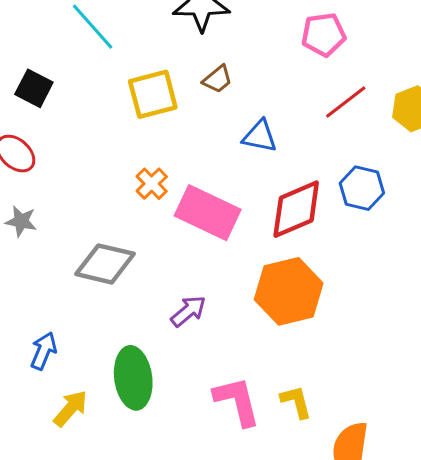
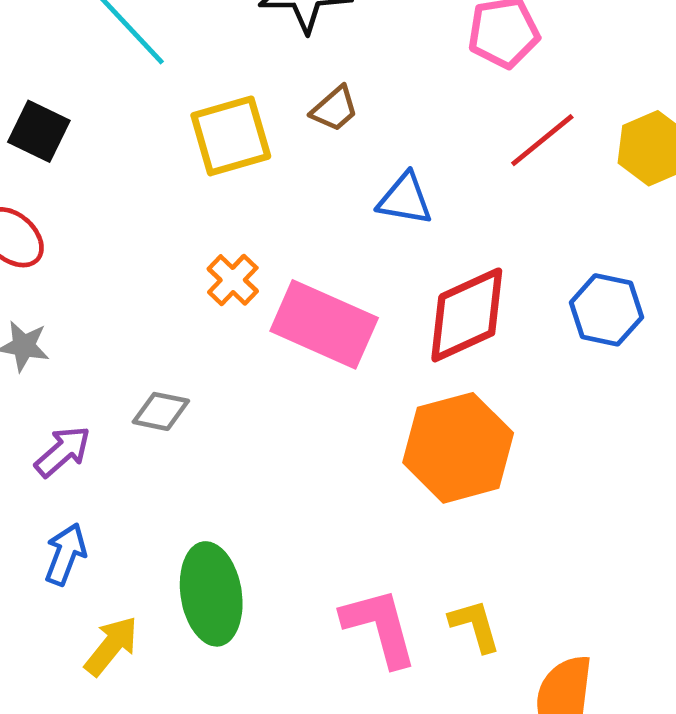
blue hexagon: (362, 188) -> (606, 310), moved
gray diamond: (105, 264) -> (161, 411), size x0.6
purple arrow: (188, 311) -> (63, 451), moved

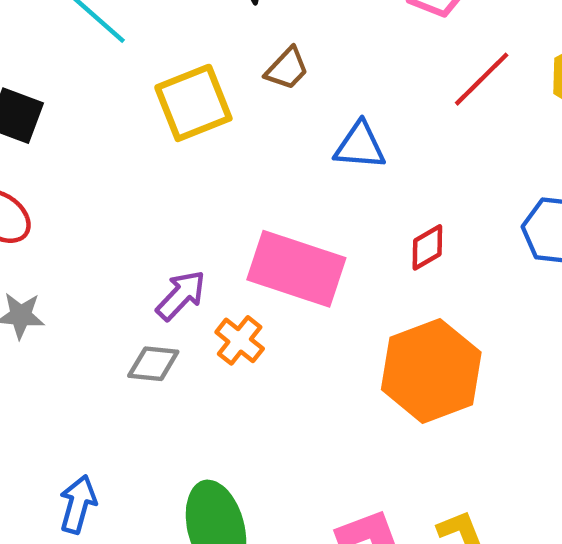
orange cross: (233, 280) -> (240, 340), moved
red diamond: (467, 315) -> (427, 247), size x0.5
purple arrow: (63, 451) -> (181, 295), moved

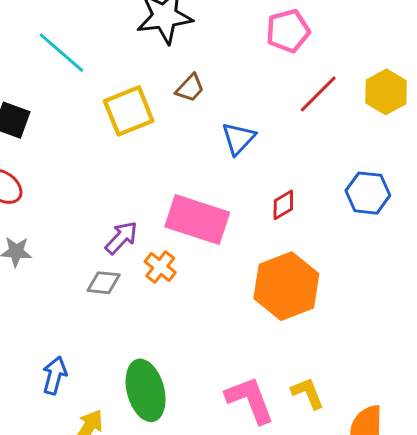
blue triangle: (360, 146) -> (238, 138), turned -51

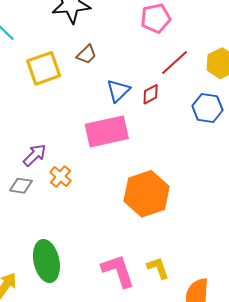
blue hexagon: (368, 193) -> (207, 108), moved
red diamond: (283, 205) -> (151, 94), moved
pink rectangle: (197, 220) -> (107, 131), moved, turned -33

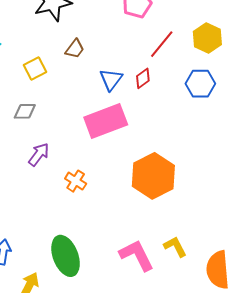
yellow square: (44, 68) -> (35, 69), size x0.7
orange cross: (60, 177) -> (76, 181), moved
gray diamond: (21, 186) -> (25, 111), moved

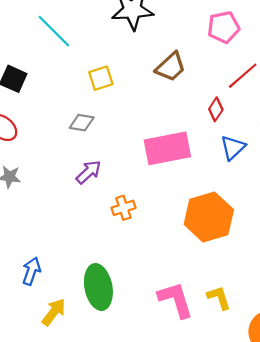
brown trapezoid: (75, 49) -> (171, 67), moved, size x1.4
red diamond: (143, 78) -> (216, 109), turned -30
blue triangle: (111, 79) -> (233, 148), moved
orange cross: (76, 181) -> (123, 208), turned 30

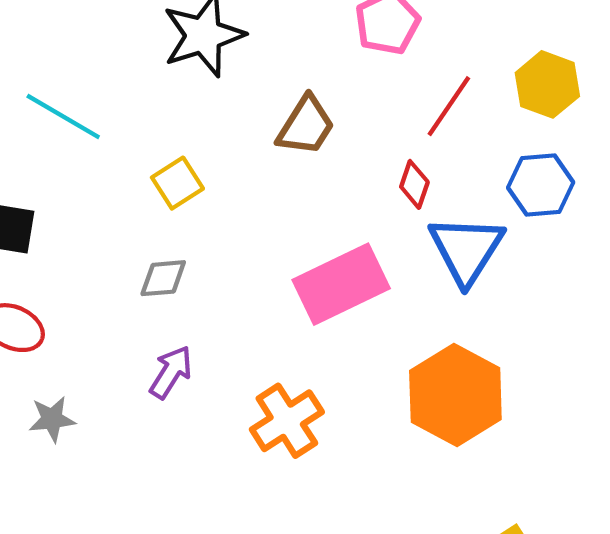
blue triangle: (233, 148) -> (466, 249), size x1.5
purple arrow: (89, 172) -> (171, 372), moved
orange cross: (123, 208) -> (287, 421), size x1.5

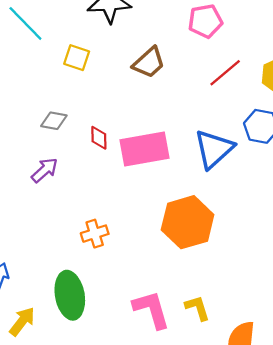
yellow square: (177, 183) -> (77, 58), moved, turned 36
red diamond: (414, 184) -> (99, 138), moved, turned -35
orange cross: (287, 421) -> (95, 234), moved, size x0.7

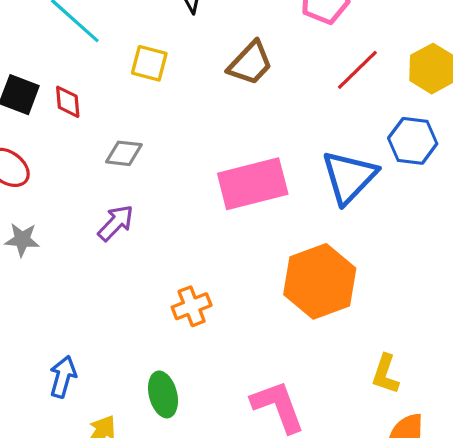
red diamond: (99, 138) -> (68, 102), moved
green ellipse: (70, 295) -> (163, 394), size x0.7
yellow L-shape: (198, 308) -> (385, 374), moved, turned -140

